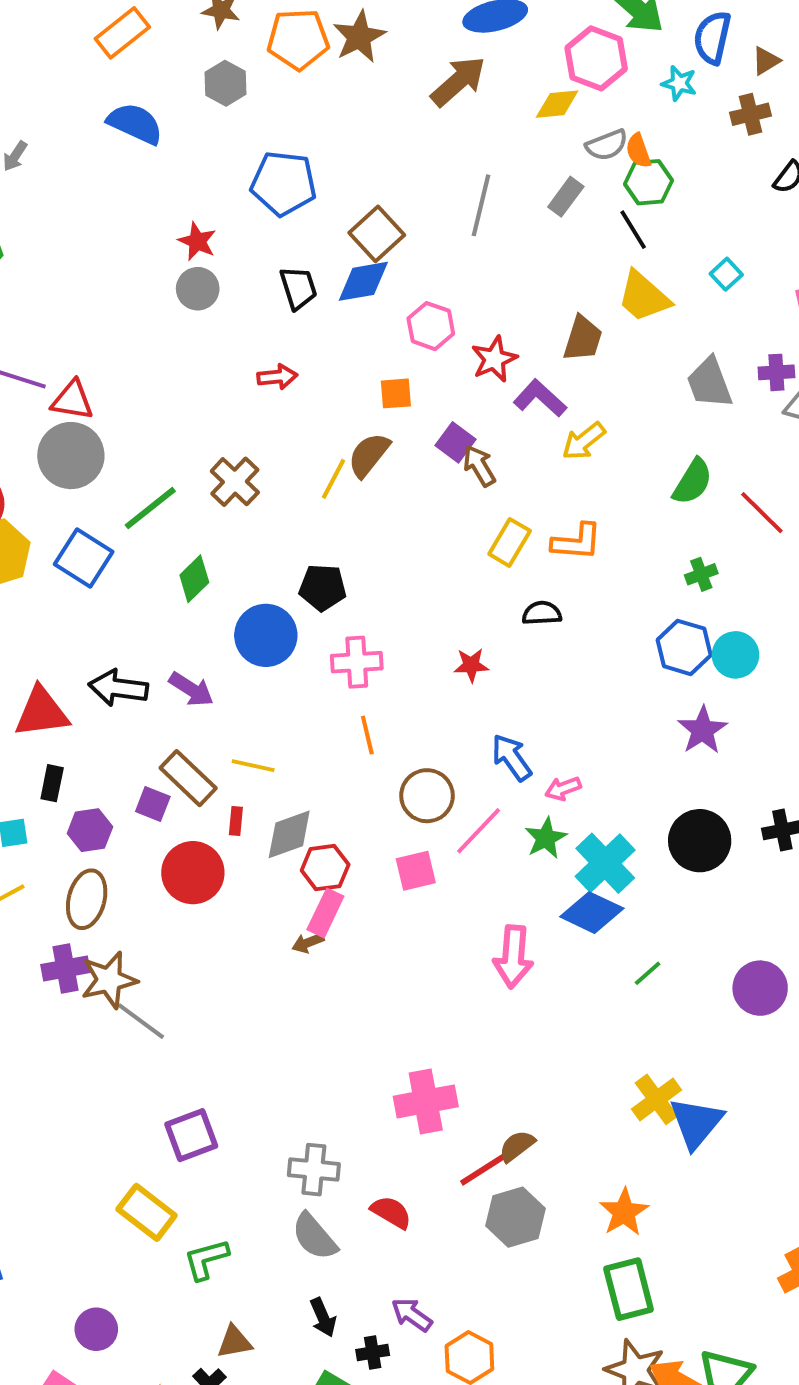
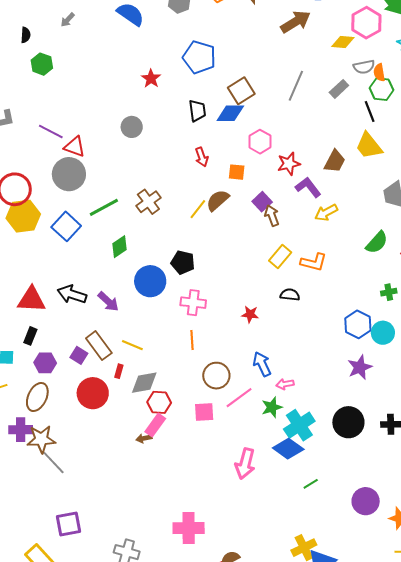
gray circle: (198, 289) -> (132, 127), moved
red arrow: (277, 377) -> (202, 157), moved, turned 66
green cross: (701, 574) -> (389, 292), moved

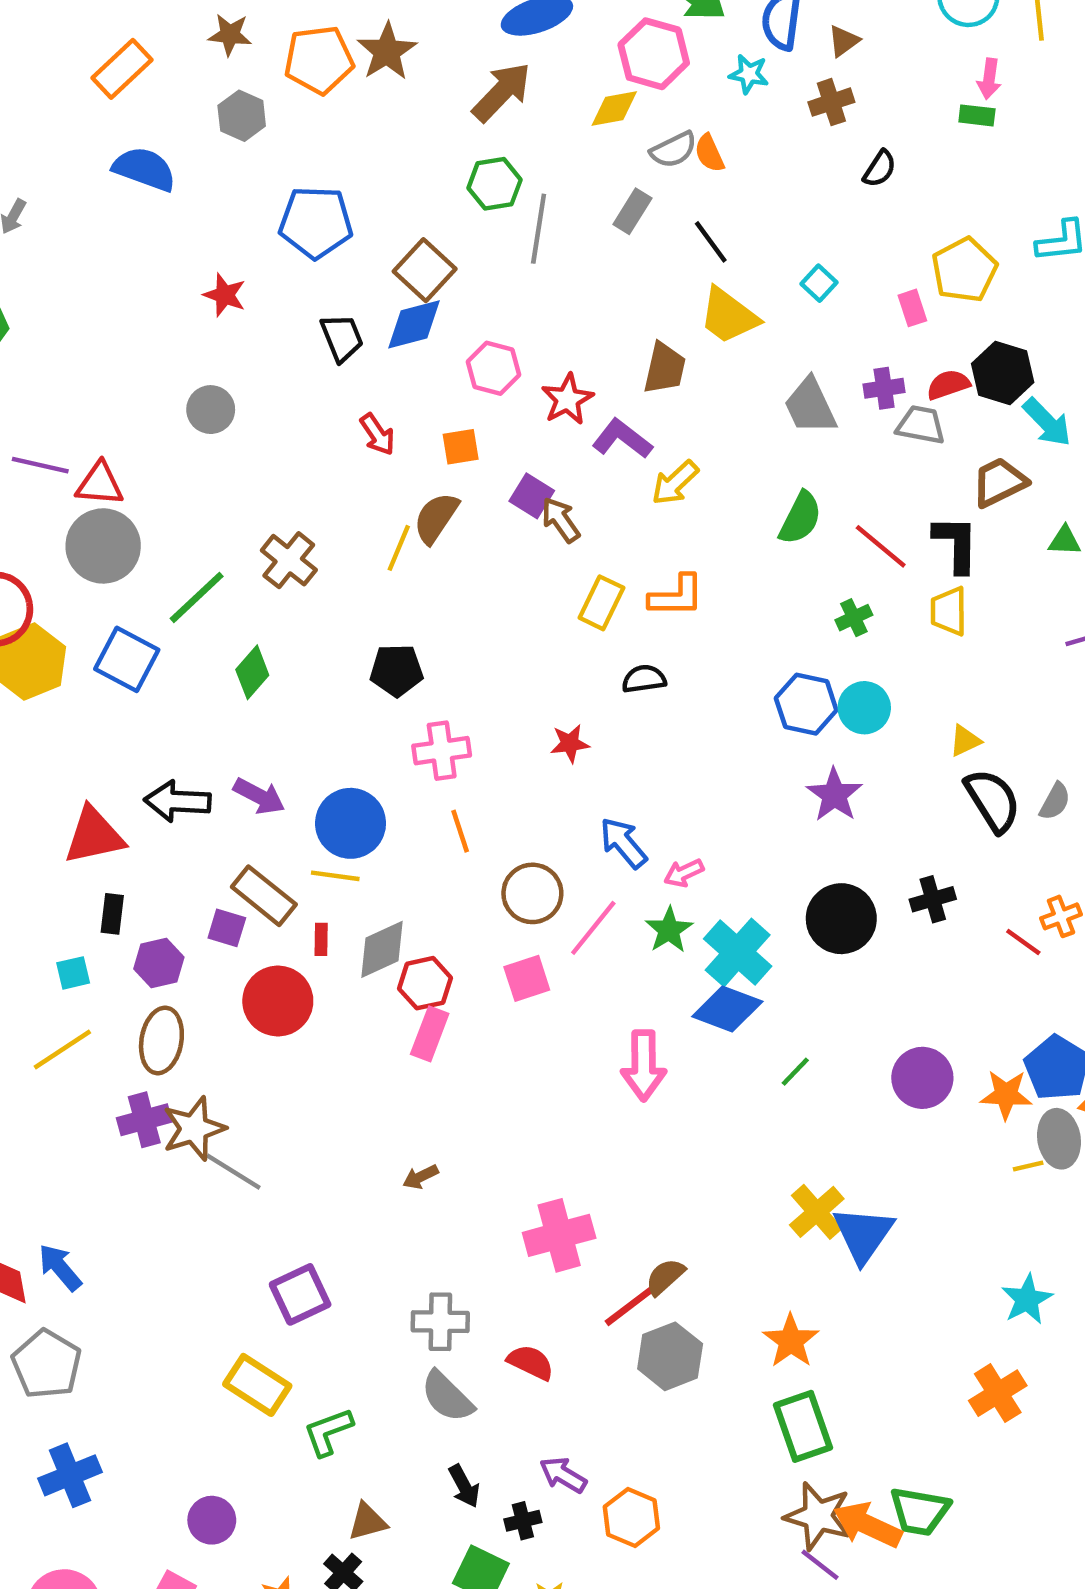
green hexagon: (381, 89) -> (494, 184), moved
blue circle: (150, 281) -> (351, 823), moved
brown arrow: (144, 438) -> (420, 1177), moved

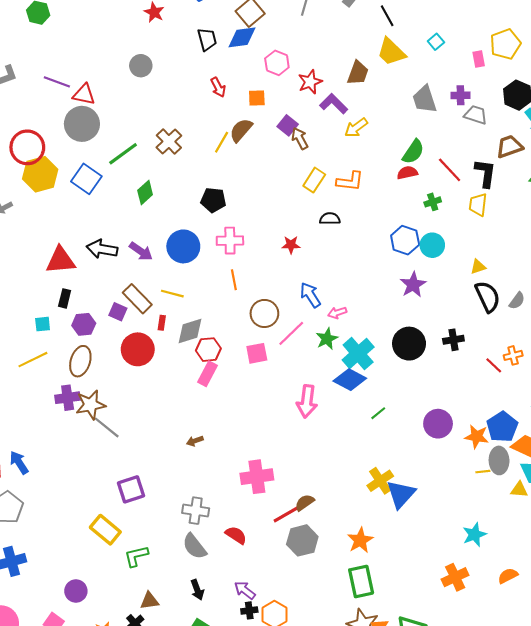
red semicircle: (948, 385) -> (407, 173), moved
blue circle: (351, 823) -> (183, 246), moved
black cross: (523, 1521) -> (249, 610), moved

